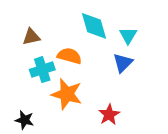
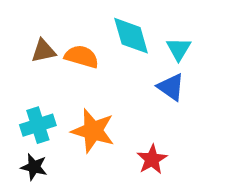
orange semicircle: (70, 56) -> (82, 57), moved
blue triangle: (123, 63) -> (171, 87), turned -40
cyan cross: (42, 70) -> (38, 125), moved

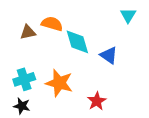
cyan diamond: (131, 36) -> (77, 42), moved
cyan triangle: (179, 49) -> (128, 15), moved
orange semicircle: (82, 57) -> (52, 24), moved

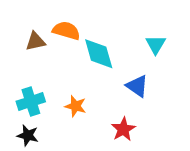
cyan triangle: (128, 15) -> (156, 44), moved
blue triangle: (109, 55) -> (137, 86), moved
orange star: (59, 83) -> (76, 106), size x0.6

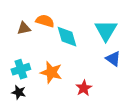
cyan triangle: (156, 44) -> (106, 30), size x1.6
blue triangle: (137, 86) -> (113, 59), moved
orange star: (76, 106) -> (51, 72), size x1.5

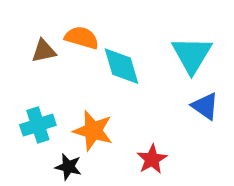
black star: (19, 92) -> (68, 167), moved

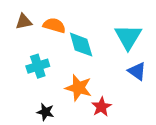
brown triangle: (44, 51) -> (24, 22), moved
cyan cross: (38, 125) -> (38, 66), moved
orange star: (93, 131) -> (78, 88), moved

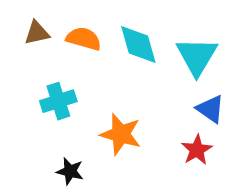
cyan diamond: (81, 45) -> (138, 45), moved
red star: (101, 107) -> (197, 150), moved

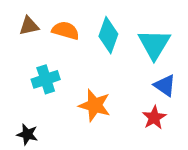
cyan diamond: (138, 45) -> (108, 35), turned 36
black star: (70, 171) -> (27, 134), moved

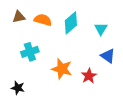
cyan diamond: (108, 35) -> (71, 23), turned 30
cyan triangle: (154, 44) -> (101, 29), size x0.6
red star: (154, 118) -> (89, 76), moved

